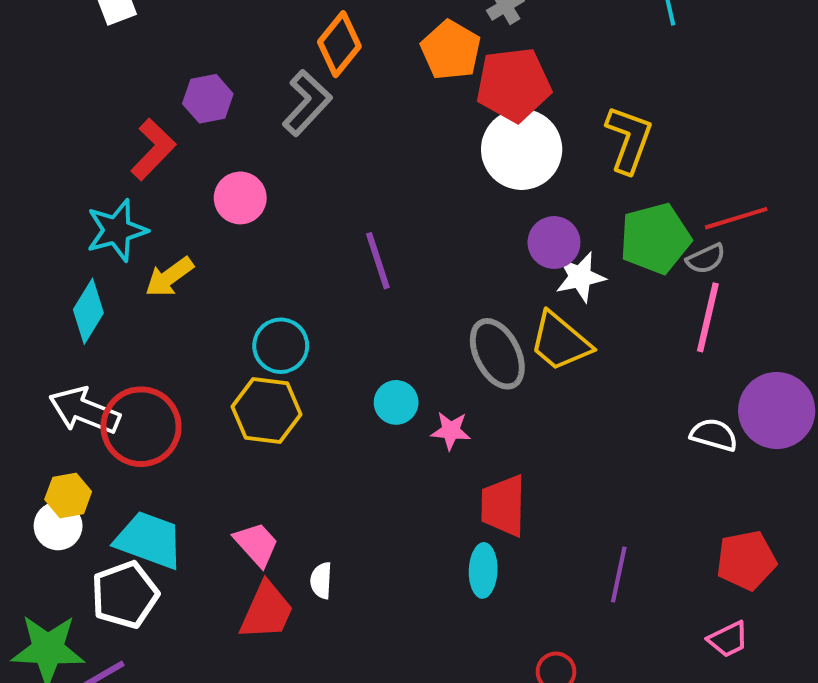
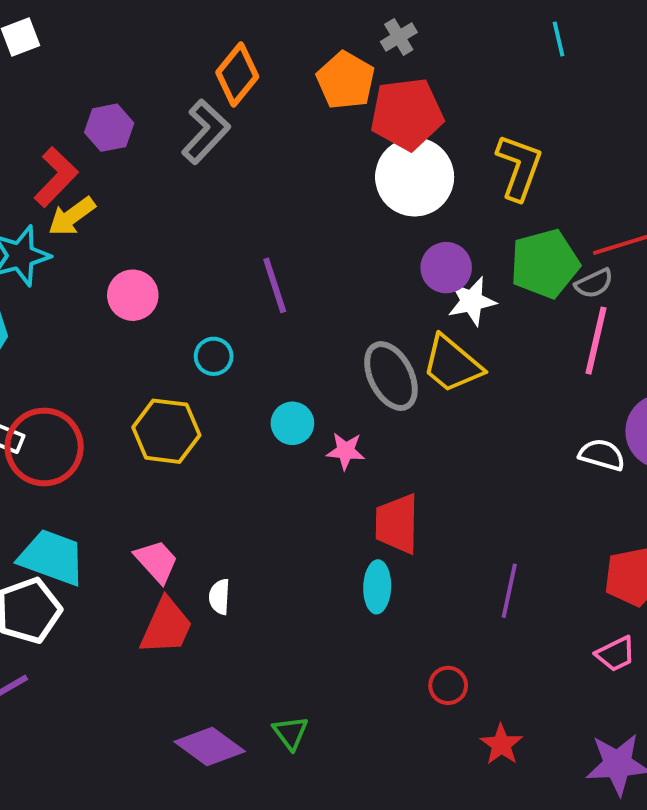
pink circle: (240, 198) -> (133, 295), moved
yellow arrow: (169, 277) -> (72, 216), moved
cyan circle: (281, 346) -> (214, 356), moved, size x0.7

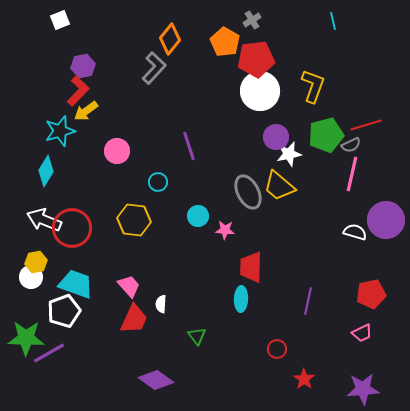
purple hexagon: (109, 128) -> (83, 66), moved
green triangle: (290, 733) -> (197, 336), moved

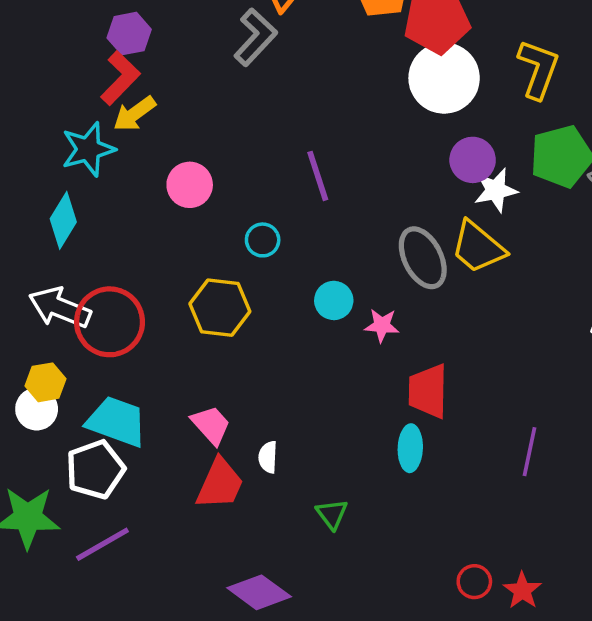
red circle: (277, 349) -> (474, 582), moved
purple line: (49, 353) -> (102, 544), moved

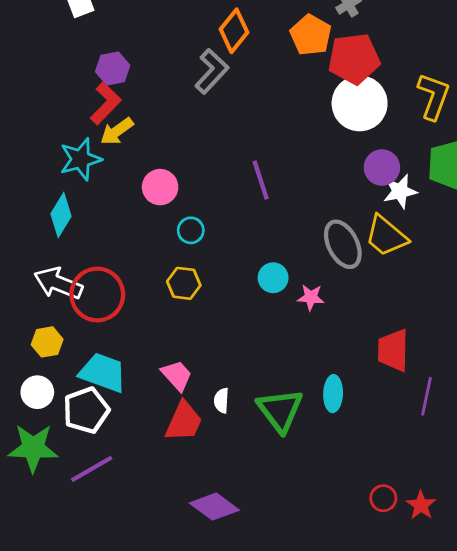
cyan circle: (263, 240) -> (191, 230), moved
yellow hexagon: (220, 308) -> (184, 283), size x0.7
red trapezoid: (428, 391) -> (393, 350), moved
white circle: (37, 409) -> (37, 392), moved
green triangle: (332, 514) -> (280, 410), moved, size x1.8

